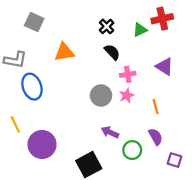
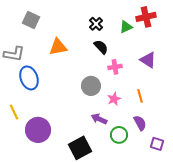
pink star: (127, 95) -> (114, 99), moved

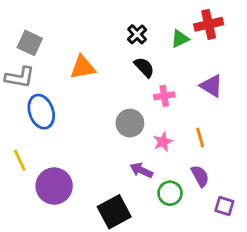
gray square: (31, 20) -> (30, 43), moved

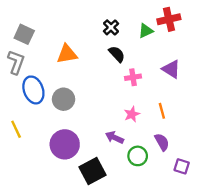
gray L-shape: (20, 77) -> (16, 62), turned -80
gray circle: (130, 123) -> (64, 99), moved
purple circle: (54, 186) -> (65, 144), moved

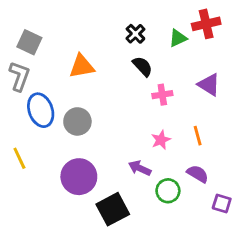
purple semicircle: (162, 142) -> (198, 174), turned -30

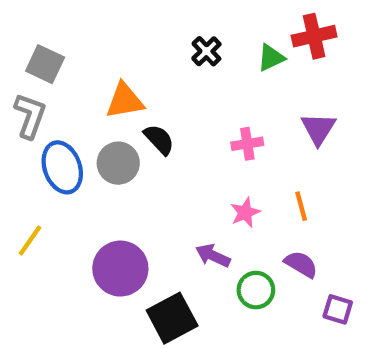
black semicircle: (143, 66) -> (159, 139), moved
purple triangle: (209, 85) -> (318, 129), turned 30
gray circle: (77, 121) -> (118, 163), moved
yellow line: (19, 158) -> (30, 241), turned 60

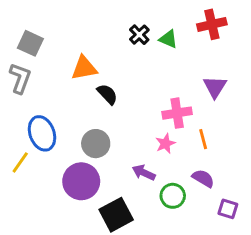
green triangle: (271, 58) -> (168, 39), moved, turned 48
pink cross: (247, 144) -> (177, 113), moved, size x1.4
gray circle: (118, 163) -> (96, 144), moved
blue ellipse: (62, 167) -> (42, 133), moved

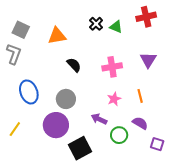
orange triangle: (84, 68) -> (57, 36), moved
pink cross: (177, 113) -> (112, 67), moved
yellow line: (20, 162) -> (15, 129), moved

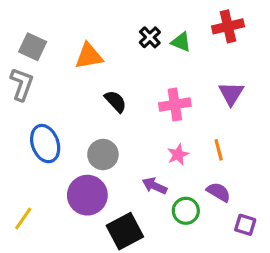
yellow line: (15, 129) -> (23, 219), moved

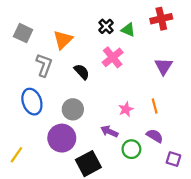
orange triangle: (89, 56) -> (63, 40), turned -35
gray L-shape: (22, 84) -> (44, 65), moved
pink cross: (175, 105) -> (113, 57), moved, turned -30

